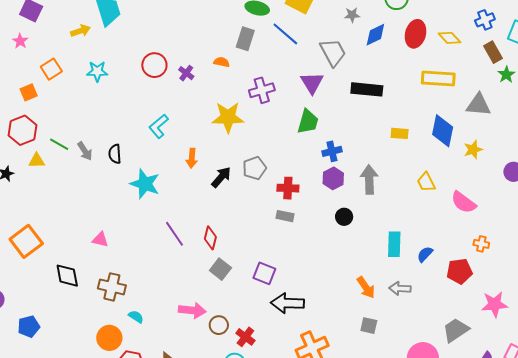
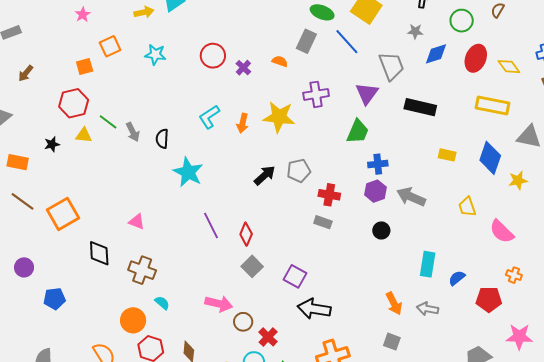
orange arrow: (192, 158) -> (243, 123), moved
gray arrow: (369, 180) -> (411, 197), turned -72

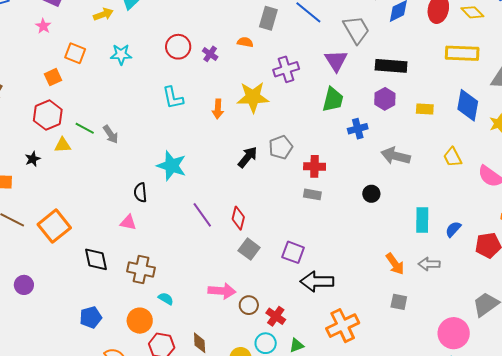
orange square: (110, 46) -> (75, 53), turned -35
cyan L-shape: (209, 117) -> (173, 98), moved, turned -60
black semicircle: (162, 139) -> (140, 193), moved
purple hexagon: (376, 191) -> (385, 99), moved
blue pentagon: (54, 299) -> (91, 317), moved

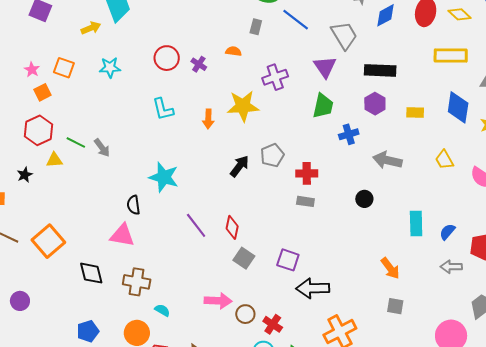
gray rectangle: (268, 18) -> (256, 27), size x0.7
pink star: (43, 26) -> (32, 70), moved
pink triangle: (128, 222) -> (122, 235), size x1.5
gray arrow: (429, 264) -> (451, 267), moved

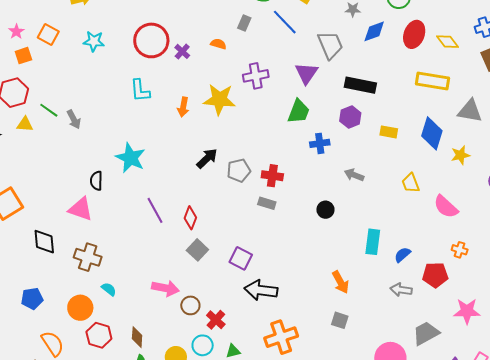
red circle: (167, 58) -> (151, 40), size x1.4
gray pentagon: (272, 155) -> (239, 170), moved
gray arrow: (387, 160) -> (354, 175), size x0.7

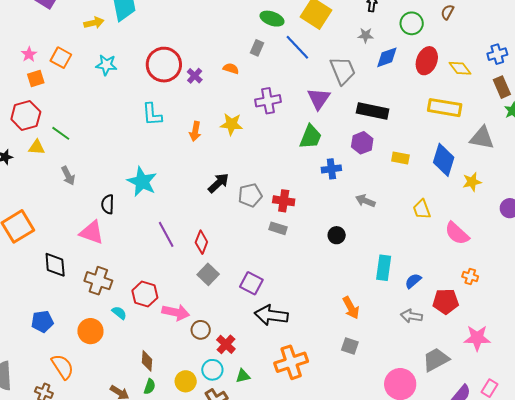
yellow star: (219, 99) -> (232, 124), size x0.7
gray arrow: (74, 119) -> (68, 176), moved
red hexagon: (99, 335) -> (145, 294), moved

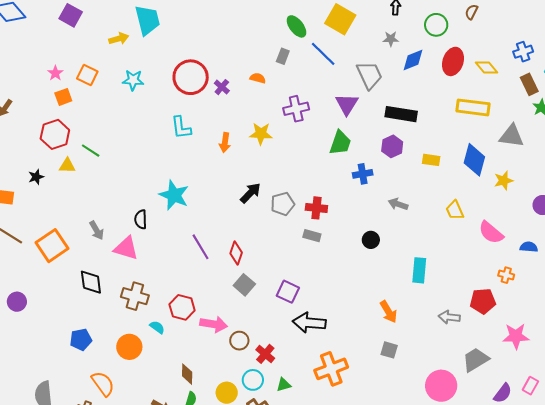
green ellipse: (272, 19) -> (296, 26), turned 35
gray arrow: (68, 176) -> (97, 230), moved
blue semicircle: (413, 281) -> (529, 247), moved, turned 48

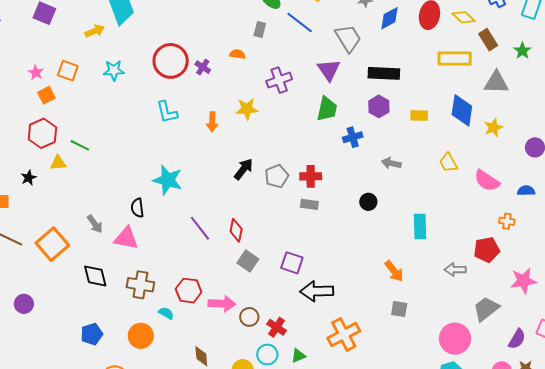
brown rectangle: (529, 84) -> (488, 40), moved

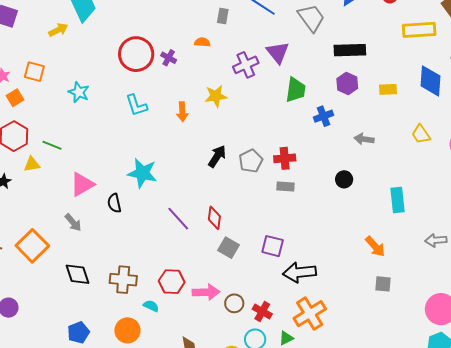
cyan star: (114, 70) -> (79, 92), moved, turned 30
purple triangle: (329, 70) -> (278, 53), moved
pink triangle: (126, 238) -> (82, 184), moved, turned -36
orange cross: (344, 334) -> (310, 314), moved

